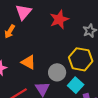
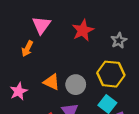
gray circle: (57, 72) -> (76, 85), moved

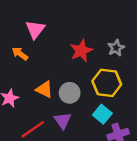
red star: (83, 30) -> (81, 51), moved
orange arrow: (27, 49) -> (20, 54), turned 98

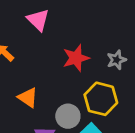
pink triangle: (35, 29) -> (38, 20), moved, turned -30
gray circle: (70, 93) -> (68, 116), moved

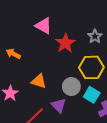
pink triangle: (38, 20) -> (44, 26), moved

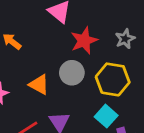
gray circle: (71, 87) -> (72, 73), moved

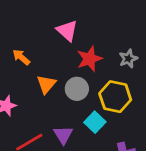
orange triangle: (39, 85) -> (46, 84), moved, turned 40
cyan square: (106, 116) -> (95, 122), moved

